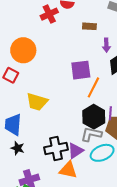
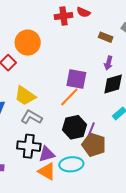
brown rectangle: (89, 26) -> (106, 37), moved
orange line: (93, 87) -> (69, 97), moved
gray L-shape: (91, 134) -> (32, 117), moved
orange triangle: (68, 170) -> (47, 171), moved

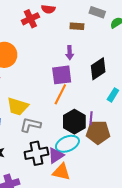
purple arrow: (108, 63) -> (70, 53), moved
cyan ellipse: (71, 164) -> (67, 144), moved

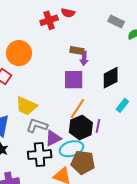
brown rectangle: (77, 26) -> (77, 51), moved
orange line: (60, 94) -> (77, 109), moved
brown pentagon: (98, 132) -> (83, 162), moved
purple triangle: (56, 156) -> (53, 138), moved

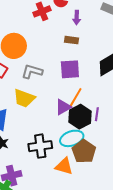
purple arrow: (84, 58) -> (77, 18), moved
gray L-shape: (37, 126) -> (32, 71), moved
purple triangle: (53, 138) -> (63, 107), moved
brown pentagon: (83, 162) -> (84, 151), turned 30

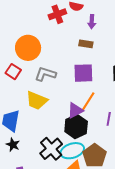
black hexagon: (80, 117) -> (76, 126), moved
cyan ellipse: (72, 138) -> (72, 151), moved
black cross: (40, 146) -> (51, 149), turned -35

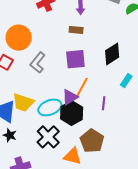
gray L-shape: (45, 74) -> (38, 63), turned -65
yellow trapezoid: (37, 100) -> (23, 103), moved
cyan ellipse: (72, 151) -> (50, 107), moved

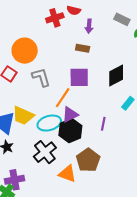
gray L-shape: (38, 63) -> (41, 77), turned 120
orange line: (82, 88) -> (63, 98), moved

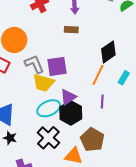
purple square: (79, 77) -> (57, 66), moved
orange line: (63, 98) -> (98, 75), moved
yellow trapezoid: (23, 116) -> (43, 83), moved

